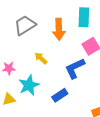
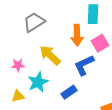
orange arrow: (59, 29) -> (77, 35), moved
yellow arrow: (41, 58) -> (50, 55), size x1.6

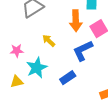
yellow arrow: (50, 55) -> (49, 41), size x0.6

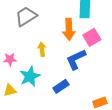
yellow arrow: (49, 41) -> (42, 49), turned 40

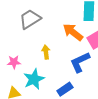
orange arrow: (69, 29) -> (73, 32), turned 130

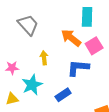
gray trapezoid: (30, 19) -> (28, 25), turned 80
blue L-shape: (80, 62) -> (78, 68), turned 30

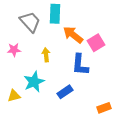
cyan rectangle: (87, 17) -> (55, 14), moved
pink star: (12, 68) -> (14, 50), moved
blue L-shape: (78, 68) -> (80, 65), turned -90

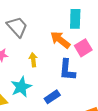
cyan rectangle: (55, 14) -> (75, 19), moved

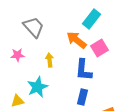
cyan rectangle: (75, 19) -> (92, 19), turned 36
blue rectangle: (52, 97) -> (82, 97), moved, turned -42

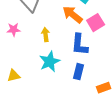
cyan star: (38, 87) -> (50, 62), moved

